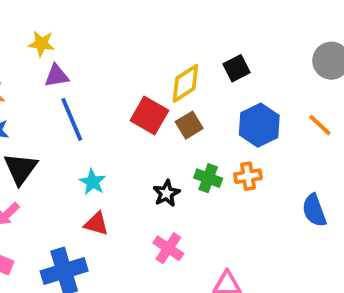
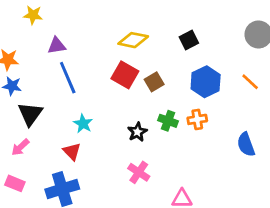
yellow star: (41, 44) -> (33, 15), moved
yellow diamond: (185, 83) -> (133, 40), moved, turned 44
red triangle: (96, 224) -> (72, 151), moved, turned 30

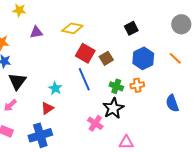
yellow diamond: (133, 40) -> (72, 28), moved
blue line: (68, 78) -> (84, 79), moved
black star: (137, 132) -> (113, 108), moved, size x1.5
red triangle: (72, 151) -> (47, 108), turned 40

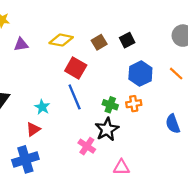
brown square: (106, 58) -> (99, 42), moved

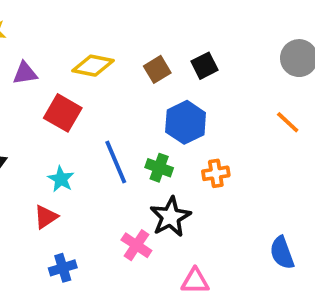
red square: (76, 68) -> (63, 113), moved
blue hexagon: (140, 74) -> (186, 122), moved
green cross: (110, 105) -> (159, 168), moved
blue semicircle: (173, 124) -> (282, 253), moved
blue cross: (25, 159) -> (63, 268), moved, size x0.6

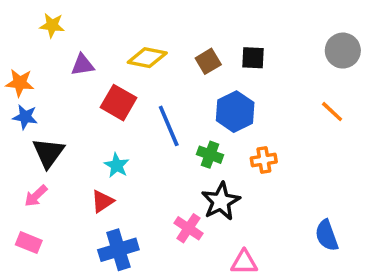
black square: (204, 66) -> (253, 58), turned 30
blue line: (116, 162) -> (169, 126), moved
blue cross: (63, 268) -> (118, 250), size x1.5

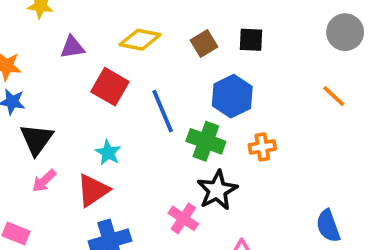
green cross: (210, 155) -> (206, 141), size x1.4
pink arrow: (36, 196) -> (44, 181), moved
red triangle: (102, 201) -> (93, 190), size x1.4

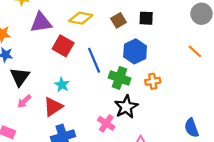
purple triangle: (72, 47) -> (41, 23), size x1.5

